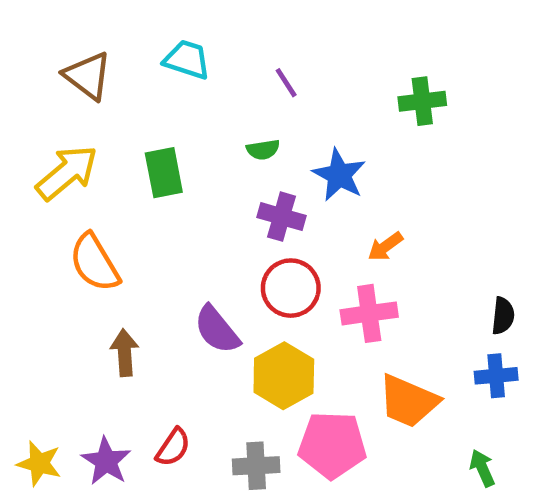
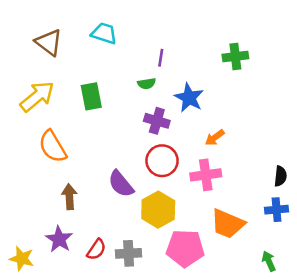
purple line: (286, 83) -> (161, 58), moved, turned 42
purple star: (106, 461) -> (59, 239), moved
gray cross: (256, 466) -> (129, 253), moved

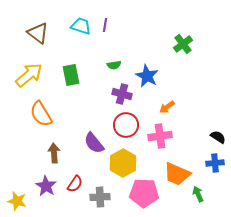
green cross: (235, 57) -> (183, 44), turned -30
purple line: (161, 58) -> (105, 25), moved
black semicircle: (280, 176) -> (218, 137), turned -63
red semicircle: (96, 250) -> (75, 184), moved
green arrow: (269, 261) -> (198, 194), moved

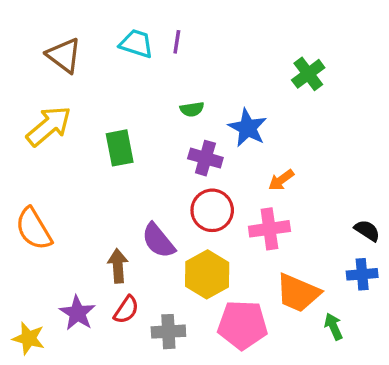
green rectangle: (71, 75) -> (120, 148), moved
orange semicircle: (41, 114) -> (34, 229), moved
brown arrow: (54, 153) -> (118, 266), moved

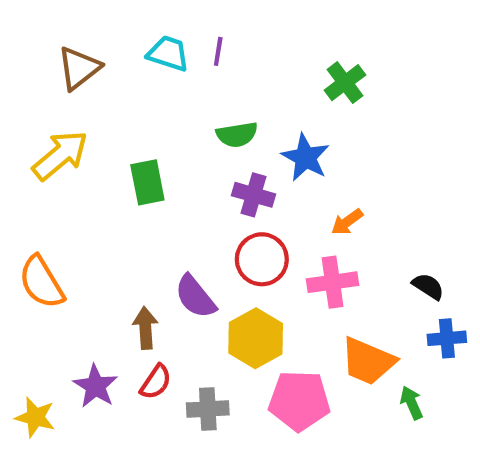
brown triangle: (64, 55) -> (79, 68), turned 45
green cross: (308, 74) -> (345, 83), moved
green semicircle: (192, 109) -> (237, 135), size x1.4
black semicircle: (367, 231) -> (428, 286), moved

